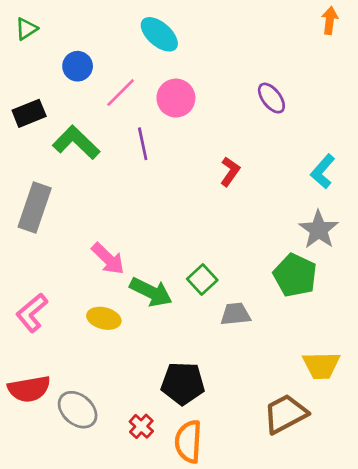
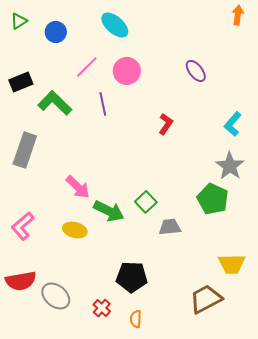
blue circle: (78, 66) -> (56, 32), moved
orange semicircle: (188, 442) -> (136, 319), size x0.6

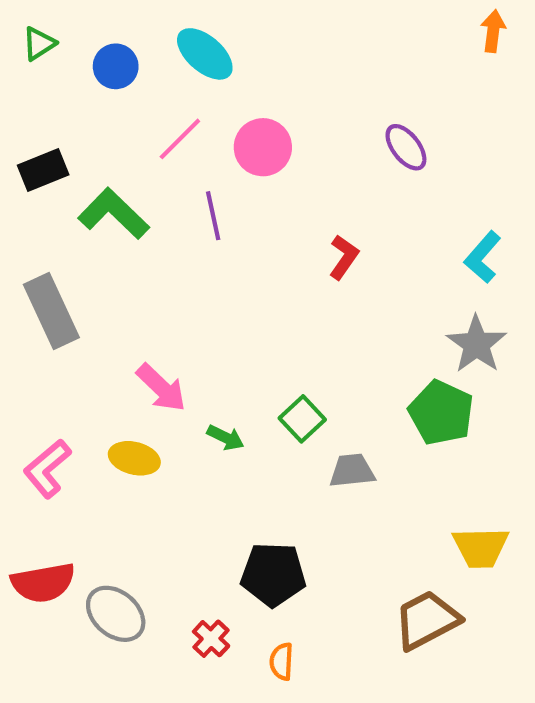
cyan ellipse: (115, 25) -> (205, 54), moved
gray rectangle: (25, 150) -> (51, 311), turned -44
green arrow: (109, 211) -> (226, 438), size x0.6
yellow ellipse: (75, 230) -> (134, 458), moved

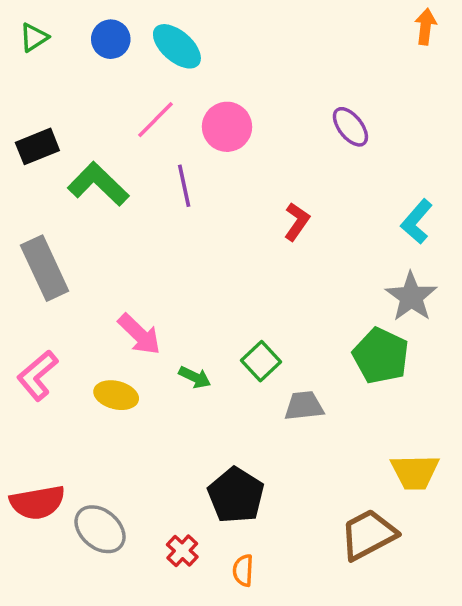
blue circle: (116, 66) -> (111, 39), moved
pink L-shape: (47, 469) -> (37, 375), moved
black pentagon: (273, 574) -> (236, 495), turned 30

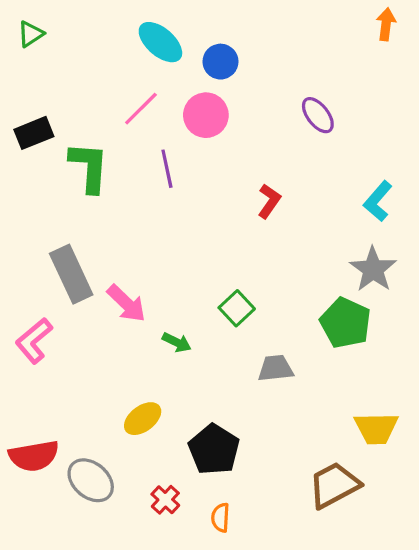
blue circle: (111, 39) -> (220, 62), moved
green L-shape: (98, 184) -> (89, 167), turned 50
gray rectangle: (45, 268) -> (71, 274), moved
green square: (261, 361) -> (237, 308), moved
yellow ellipse: (116, 395) -> (143, 419), moved, turned -51

